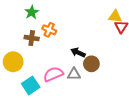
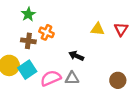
yellow triangle: (115, 16) -> (98, 29), moved
brown circle: (91, 64) -> (118, 80), moved
cyan square: (31, 85) -> (27, 70), moved

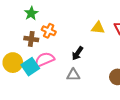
black arrow: (76, 56) -> (77, 53), turned -80
pink semicircle: (51, 78) -> (45, 59), moved

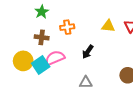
orange cross: (49, 31) -> (67, 27), moved, turned -32
gray triangle: (73, 75) -> (86, 82), moved

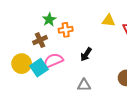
green star: (42, 12) -> (49, 20), moved
yellow triangle: (108, 26) -> (109, 21), moved
brown cross: (42, 37) -> (40, 40), turned -32

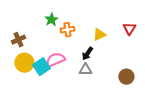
yellow triangle: (109, 21) -> (99, 35), moved, turned -32
brown cross: (40, 40) -> (18, 40), moved
gray triangle: (84, 85) -> (85, 70), moved

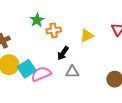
black arrow: (87, 54) -> (63, 53), moved
pink semicircle: (55, 60) -> (41, 74), moved

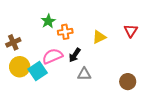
pink semicircle: (41, 74) -> (52, 56), moved

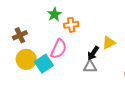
yellow triangle: (99, 37) -> (109, 43), moved
black arrow: (75, 55) -> (93, 53), moved
pink semicircle: (52, 56) -> (59, 49), turned 138

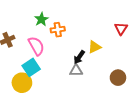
pink semicircle: (59, 49) -> (36, 46), moved, turned -54
yellow circle: (26, 59) -> (22, 83), moved

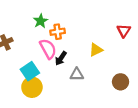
pink semicircle: (36, 46) -> (48, 49), moved
black arrow: (79, 57) -> (61, 58), moved
yellow circle: (22, 83) -> (32, 87), moved

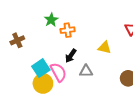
pink semicircle: (48, 49) -> (58, 72), moved
yellow triangle: (96, 50) -> (105, 48), turned 40

